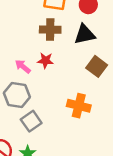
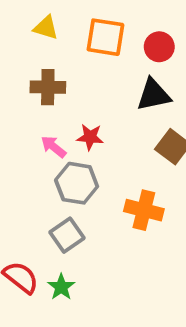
brown cross: (50, 30) -> (48, 87), moved
gray hexagon: (17, 95) -> (77, 183), moved

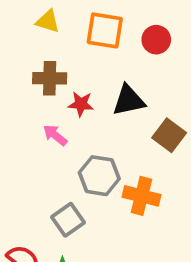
black triangle: (153, 95) -> (129, 100), moved
red star: (90, 137) -> (81, 104), moved
gray hexagon: (77, 183) -> (99, 176), moved

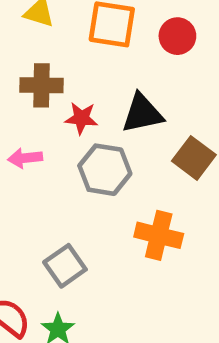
pink arrow: (55, 135) -> (25, 158), moved, turned -45
gray hexagon: (99, 176) -> (105, 170), moved

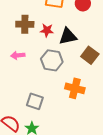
red star: (81, 118) -> (47, 30), moved
gray square: (65, 266) -> (35, 101), turned -36

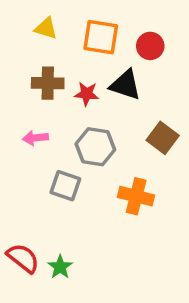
black triangle: (68, 36) -> (125, 85), moved, turned 30
gray square: (35, 101) -> (65, 186), moved

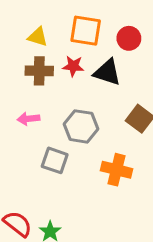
yellow triangle: (46, 28) -> (38, 37), moved
red star: (87, 94) -> (73, 66), moved

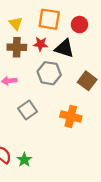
yellow triangle: (38, 37) -> (16, 23), turned 32
gray hexagon: (81, 126) -> (49, 73), moved
gray square: (55, 160) -> (28, 110), turned 36

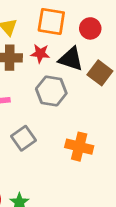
brown square: (87, 81) -> (100, 73), moved

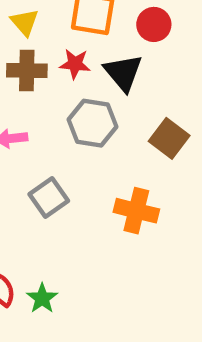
black triangle: (71, 59) -> (123, 73), turned 32
brown square: (100, 73) -> (169, 138), moved

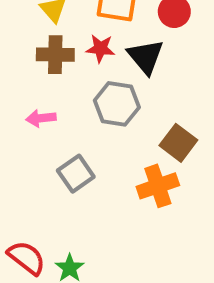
brown square: (169, 138) -> (178, 143), moved
orange cross: (136, 211) -> (158, 186), turned -33

